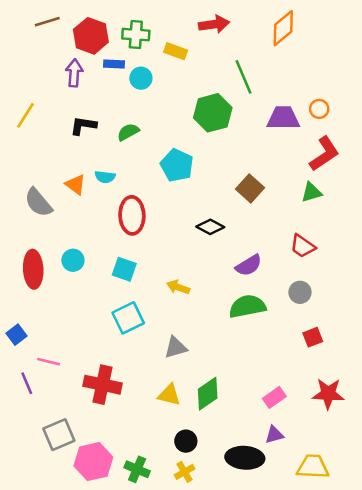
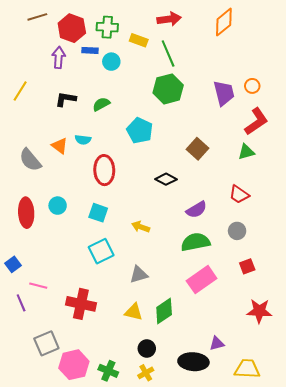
green line: (244, 77) -> (168, 53), moved
purple trapezoid: (283, 118) -> (224, 93), turned 76
pink rectangle: (274, 397) -> (202, 280), moved, size x1.6

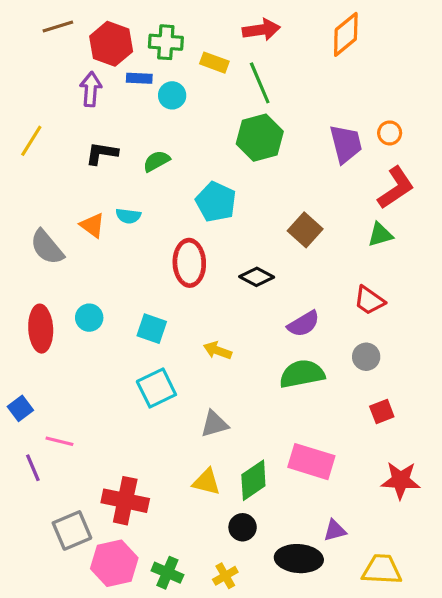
red ellipse: (104, 170) -> (189, 263), moved
pink rectangle: (202, 280) -> (311, 462), moved, turned 52
red cross: (81, 304) -> (125, 501), moved
black circle: (147, 348) -> (243, 527), moved

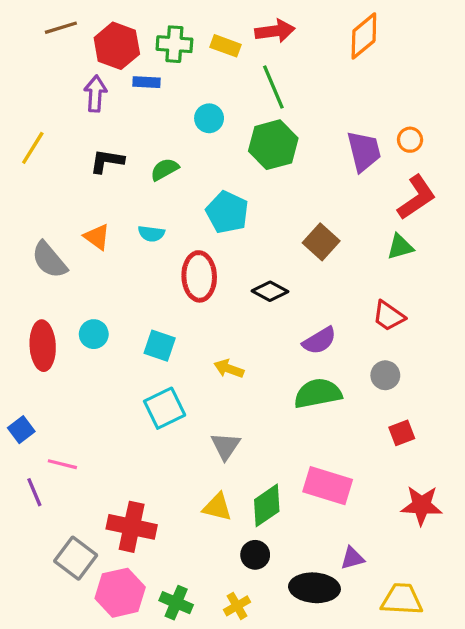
yellow rectangle: (214, 63) -> (226, 46), moved
cyan circle: (172, 95) -> (209, 118), moved
cyan semicircle: (128, 216) -> (151, 234), moved
gray triangle: (214, 424) -> (226, 446), turned -40
gray square: (72, 530) -> (76, 558), turned -30

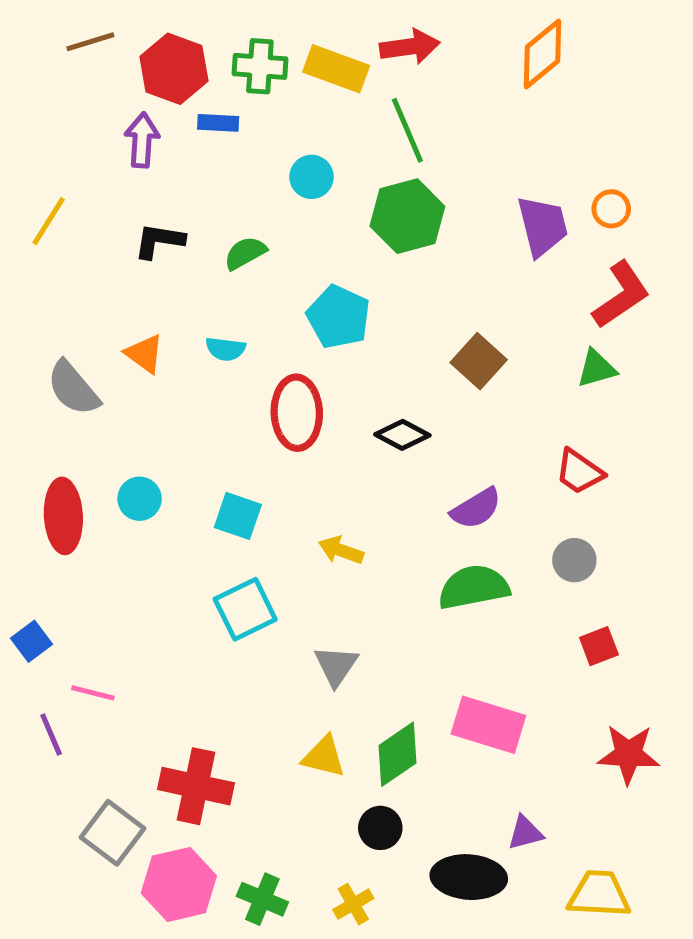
yellow rectangle: (226, 46) -> (336, 69), size x1.4

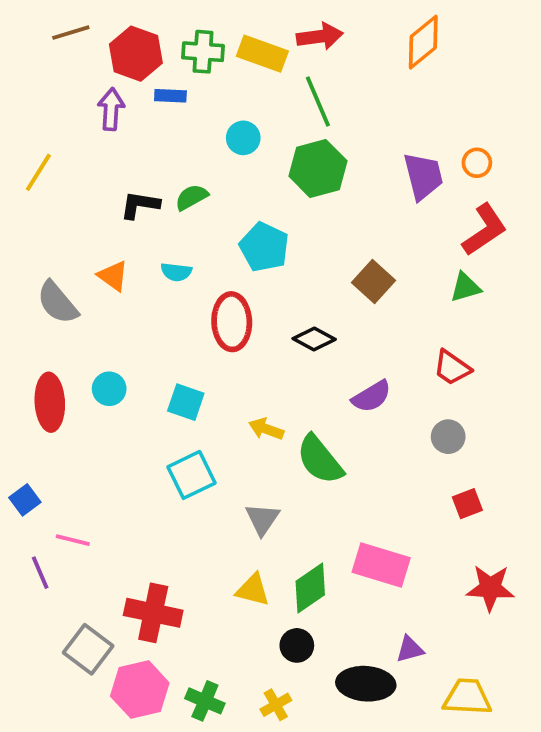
black L-shape: (159, 241) -> (140, 205), moved
green semicircle: (474, 587) -> (320, 460), moved, turned -118

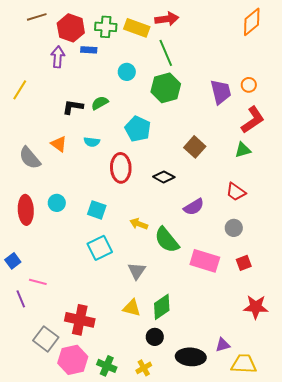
orange diamond: (423, 42) -> (252, 22), moved
pink rectangle: (381, 565) -> (205, 261), moved
purple triangle: (410, 649) -> (223, 345), moved

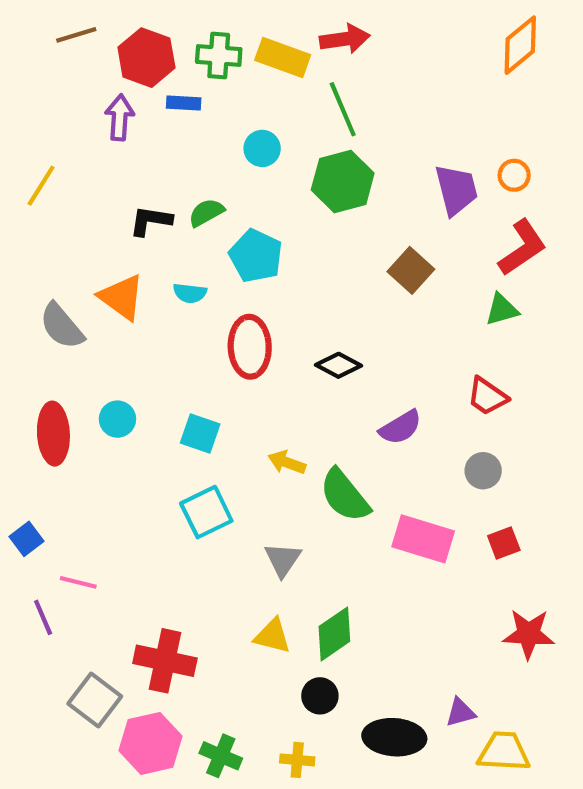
cyan pentagon: (138, 129) -> (256, 256), moved
orange triangle: (59, 144) -> (122, 297), size x1.4
brown square: (195, 147) -> (411, 270), moved
yellow cross: (144, 368) -> (297, 760), turned 35

